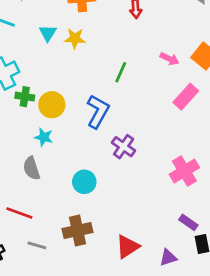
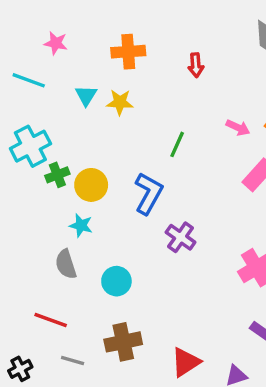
green cross: (25, 97) -> (57, 175), turned -30
cyan circle: (84, 182) -> (116, 281), moved

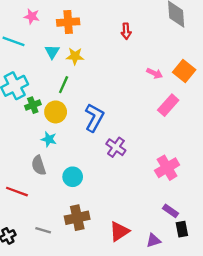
orange cross: (128, 52) -> (68, 22), moved
green line: (177, 144) -> (64, 85), moved
red line: (51, 320) -> (17, 192), moved

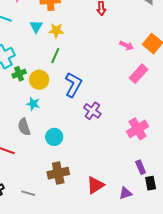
green line: (64, 85) -> (55, 56), moved
purple rectangle: (170, 211) -> (141, 167), turned 32
gray line: (43, 230) -> (28, 193), moved

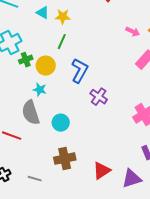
cyan triangle: (36, 26) -> (43, 13), turned -32
gray semicircle: (24, 127) -> (31, 113), size x1.4
purple triangle: (125, 193) -> (132, 179), size x1.5

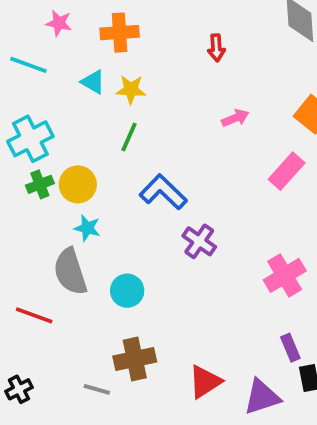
pink arrow: (133, 32) -> (235, 118), moved, turned -48
green cross: (26, 60) -> (40, 184), moved
yellow circle: (46, 66) -> (78, 184), moved
blue L-shape: (80, 71) -> (163, 192), turned -75
gray line: (35, 179) -> (97, 389), moved

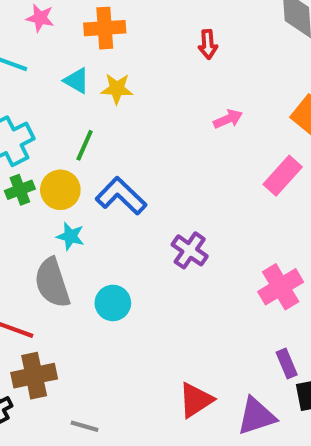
green line: (129, 137) -> (85, 145), moved
blue L-shape: (163, 192) -> (121, 196), moved
brown cross: (135, 359) -> (34, 376), moved
gray line: (97, 389) -> (85, 426), moved

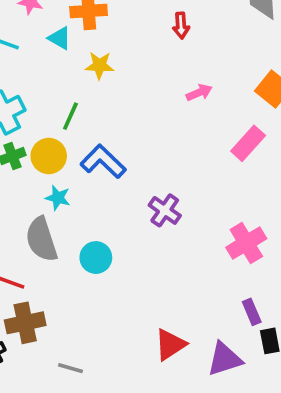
cyan triangle: (76, 81) -> (60, 38), moved

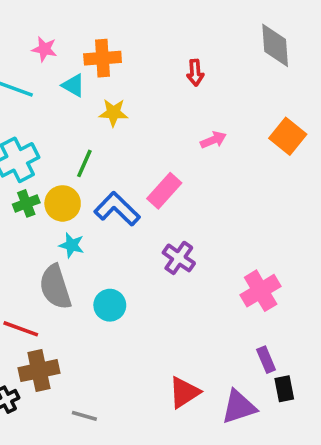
pink rectangle: (248, 143) -> (164, 191), moved

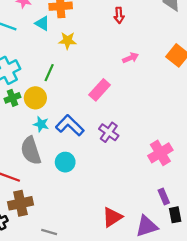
blue L-shape: (117, 209) -> (70, 125), moved

